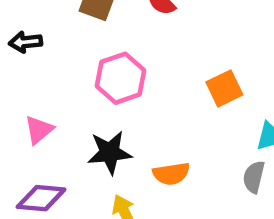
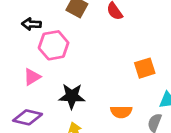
pink hexagon: (121, 78) -> (54, 45), moved
orange semicircle: (171, 174) -> (121, 112), moved

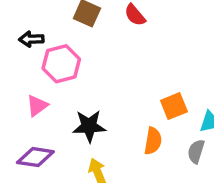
orange square: (145, 68) -> (174, 106), moved
orange semicircle: (121, 112) -> (153, 141), turned -75

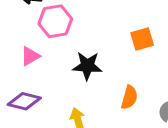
orange square: (174, 106) -> (142, 39), moved
black star: (89, 126) -> (87, 66), moved

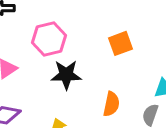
pink hexagon: (55, 21) -> (49, 39), moved

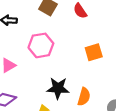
black star: (66, 75) -> (58, 88), moved

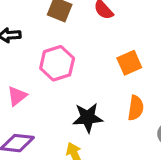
orange semicircle: (84, 97) -> (136, 108), moved

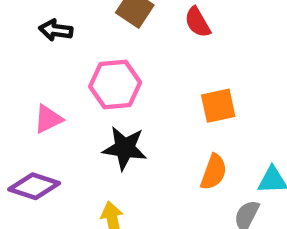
black star: (88, 118) -> (125, 148), moved

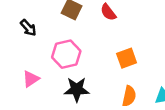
black arrow: (56, 30) -> (28, 28), turned -132

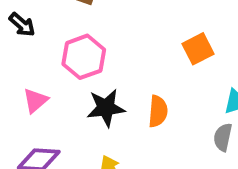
orange square: (127, 58) -> (198, 49), moved
orange semicircle: (129, 96) -> (158, 111), moved

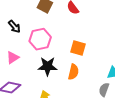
black arrow: (22, 25) -> (14, 27), moved
orange square: (198, 49) -> (78, 48), moved, turned 35

